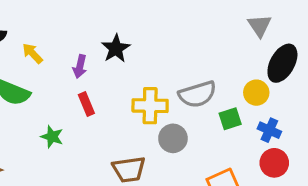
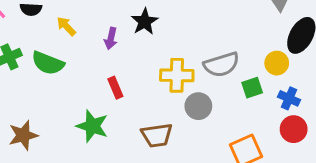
red rectangle: (86, 104) -> (115, 88), moved
green star: (52, 137) -> (92, 126), moved, size x1.5

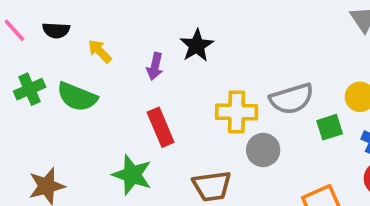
red rectangle: (115, 88) -> (161, 127), size x1.4

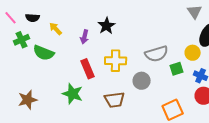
green cross: (30, 89) -> (22, 40), moved
yellow cross: (237, 112) -> (116, 61), moved

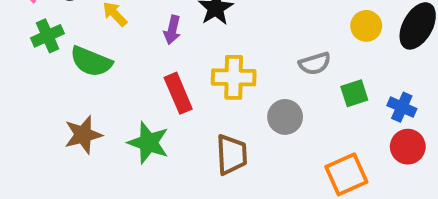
yellow circle: (193, 53) -> (366, 26), moved
gray semicircle: (157, 54) -> (315, 64), size x0.7
brown star: (28, 100) -> (83, 135), moved
brown trapezoid: (115, 100) -> (232, 155), turned -85

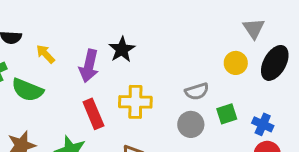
purple arrow: (172, 30) -> (89, 66), size x1.5
gray circle: (285, 117) -> (191, 124), moved

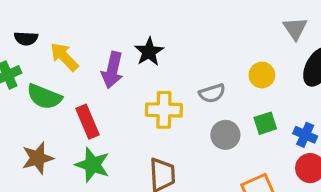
yellow arrow: (45, 54) -> (64, 57), size x1.4
yellow circle: (236, 63) -> (262, 75), moved
gray semicircle: (197, 91) -> (212, 93), moved
red rectangle: (93, 114) -> (87, 122), moved

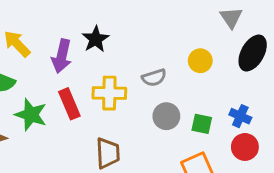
red rectangle: (87, 122) -> (69, 104), moved
green square: (265, 123) -> (202, 124), moved, turned 30
green star: (92, 165) -> (31, 115), moved

